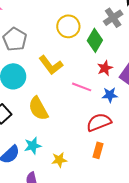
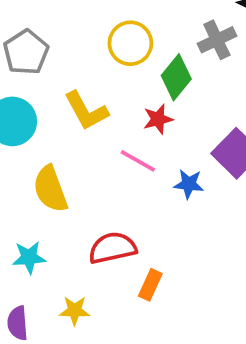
red star: (105, 68) -> (158, 119), moved
red semicircle: (99, 122) -> (112, 248), moved
yellow star: (59, 160) -> (75, 311), moved

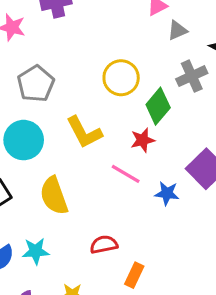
red semicircle: (112, 248) -> (104, 245), size x0.7

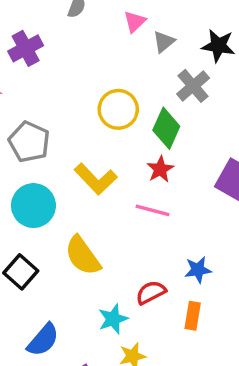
blue star: (167, 193) -> (198, 270), moved
cyan star: (36, 251) -> (113, 319), moved

